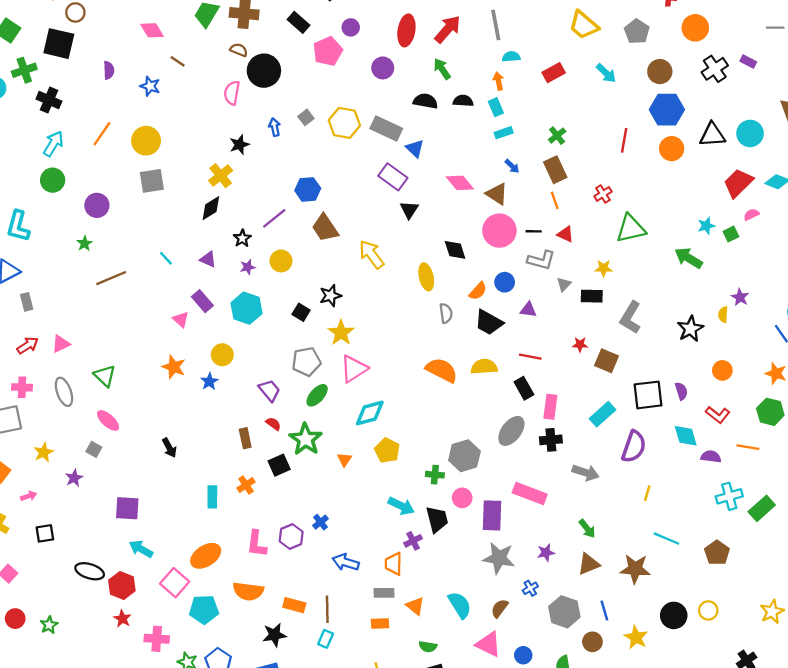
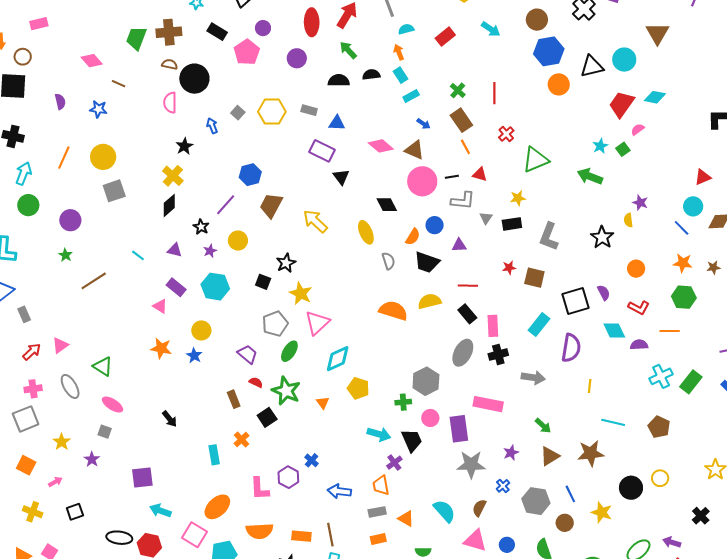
gray rectangle: (386, 129) -> (309, 110), size x0.6
red line: (624, 140) -> (494, 93), moved
blue triangle: (415, 148) -> (337, 123), turned -30
brown trapezoid: (325, 228) -> (271, 205), turned 72

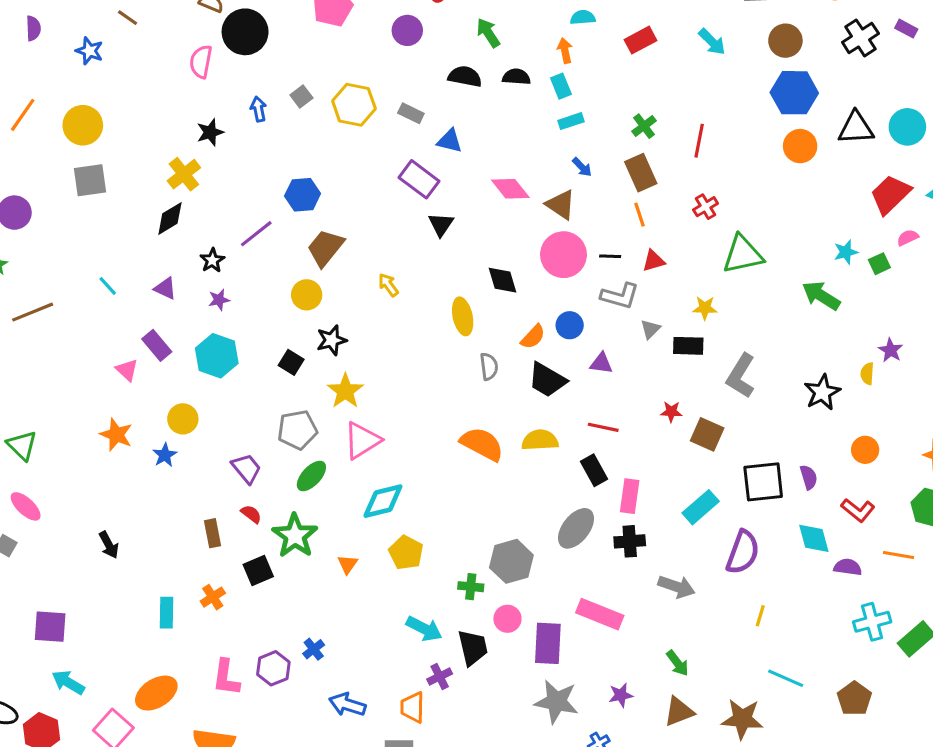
red triangle: (480, 174) -> (654, 261), turned -42
yellow arrow: (315, 221) -> (388, 285), size x0.6
yellow circle: (238, 241) -> (307, 295), moved

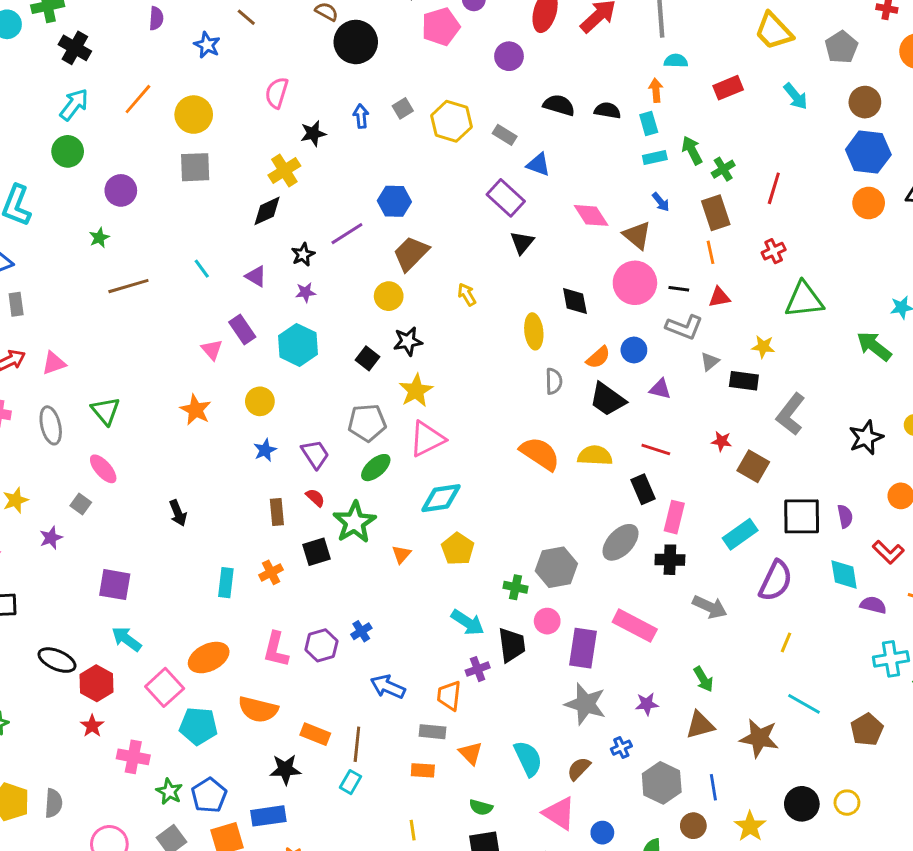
green arrow: (488, 33) -> (692, 150), moved
pink semicircle: (201, 62) -> (277, 93), moved
blue star: (165, 455) -> (265, 450), moved

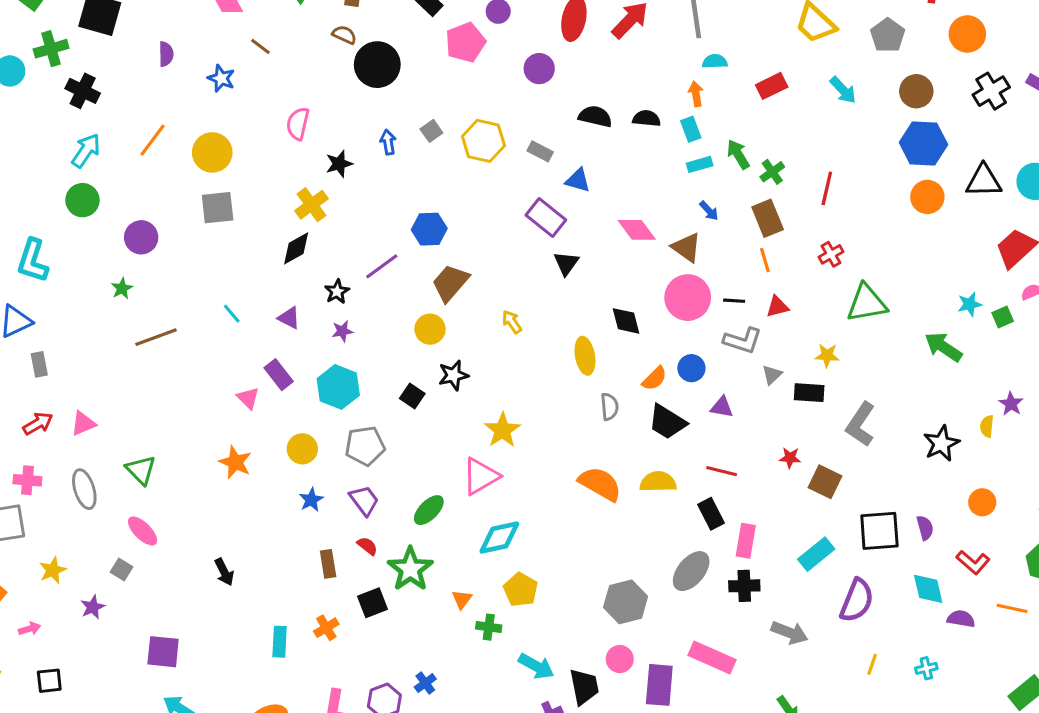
yellow star: (416, 391) -> (502, 430), moved
gray pentagon: (367, 423) -> (365, 446), moved
green cross: (516, 587) -> (489, 627), moved
cyan cross: (891, 659) -> (926, 668), moved, size x0.6

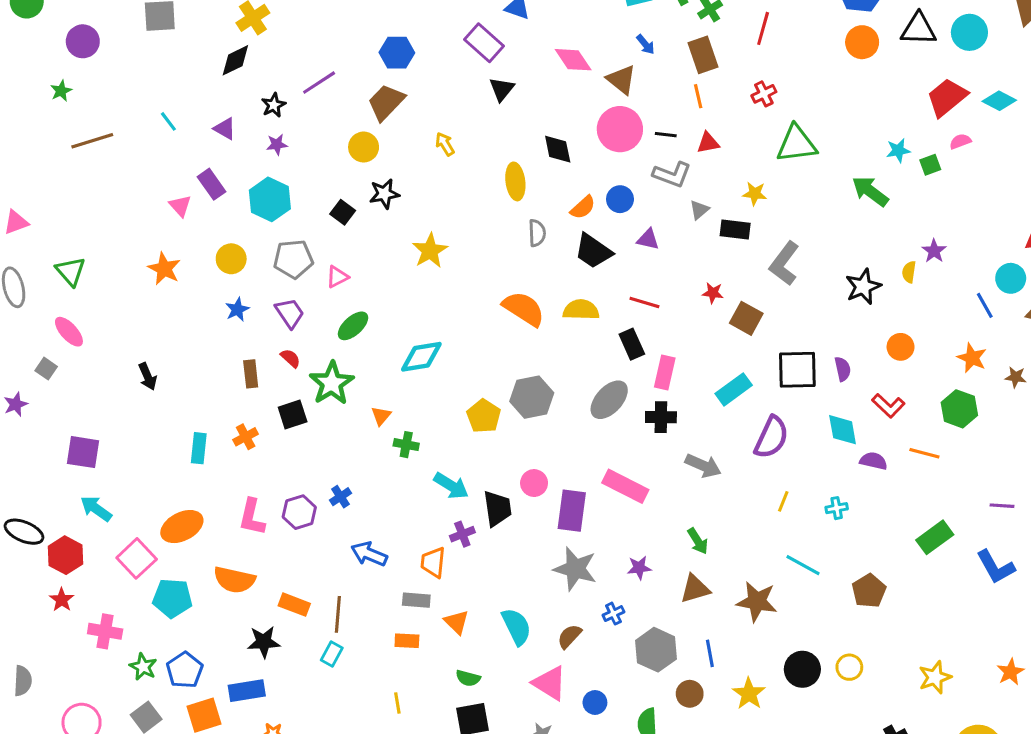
blue hexagon: (429, 229) -> (397, 53), moved
pink triangle: (481, 476) -> (337, 277), moved, size x0.6
yellow pentagon: (521, 590) -> (484, 416), moved
gray hexagon: (626, 602) -> (532, 397), moved

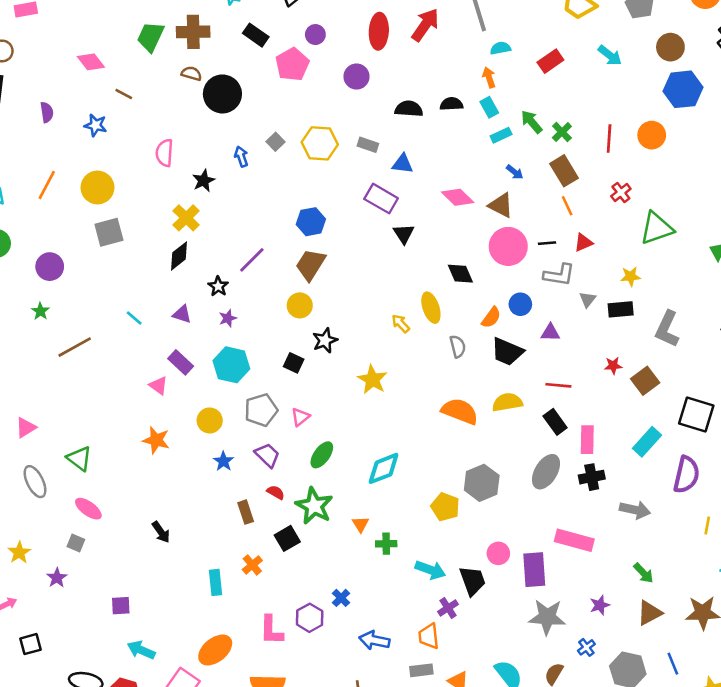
orange circle: (862, 42) -> (652, 135), moved
yellow arrow: (445, 144) -> (401, 323), moved
brown square: (746, 318) -> (645, 381), turned 36
black square: (797, 370) -> (696, 414), turned 30
purple square: (83, 452) -> (121, 606), size x0.7

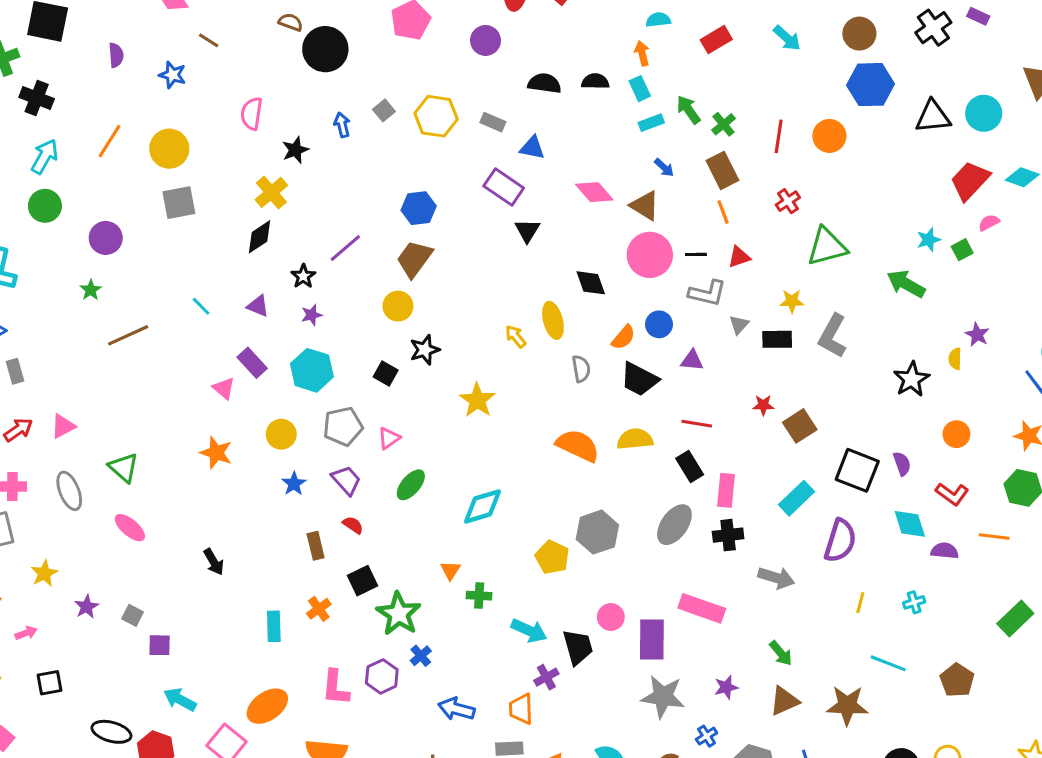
gray L-shape: (667, 329) -> (833, 336), moved
green star: (314, 506) -> (399, 614), moved
gray square: (76, 543) -> (133, 615), moved

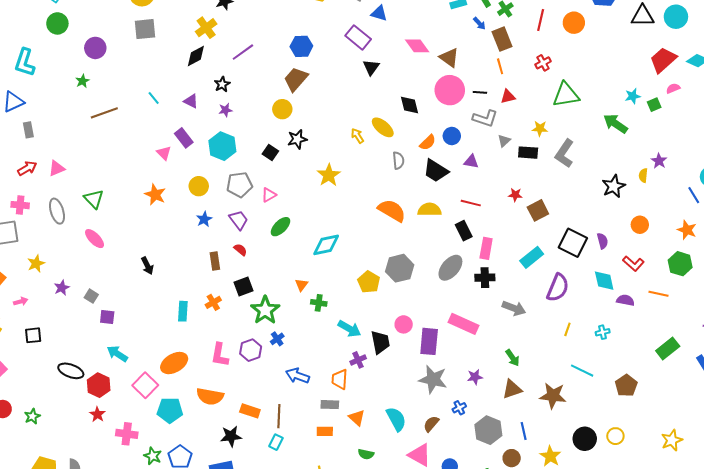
blue arrow: (664, 168) -> (479, 23), moved
purple line: (345, 248) -> (243, 52), moved
yellow ellipse: (553, 320) -> (383, 127), turned -40

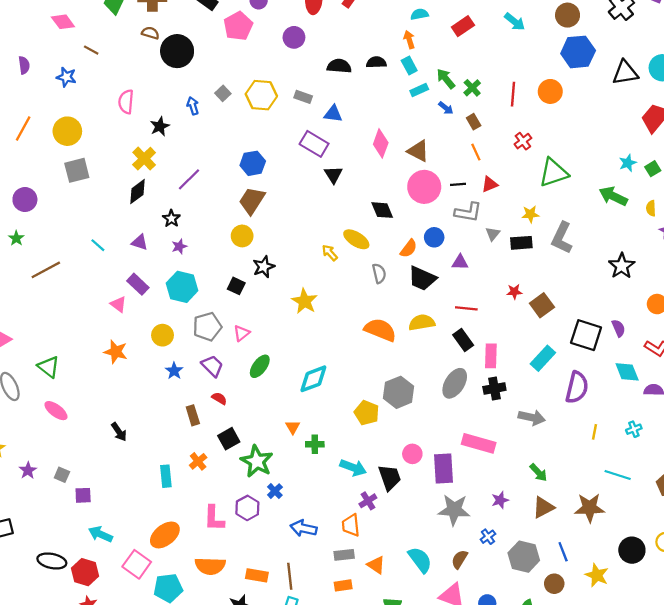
brown rectangle: (502, 39) -> (474, 122), size x0.6
pink diamond: (417, 46) -> (381, 143), turned 65
yellow semicircle: (643, 175) -> (651, 208), moved

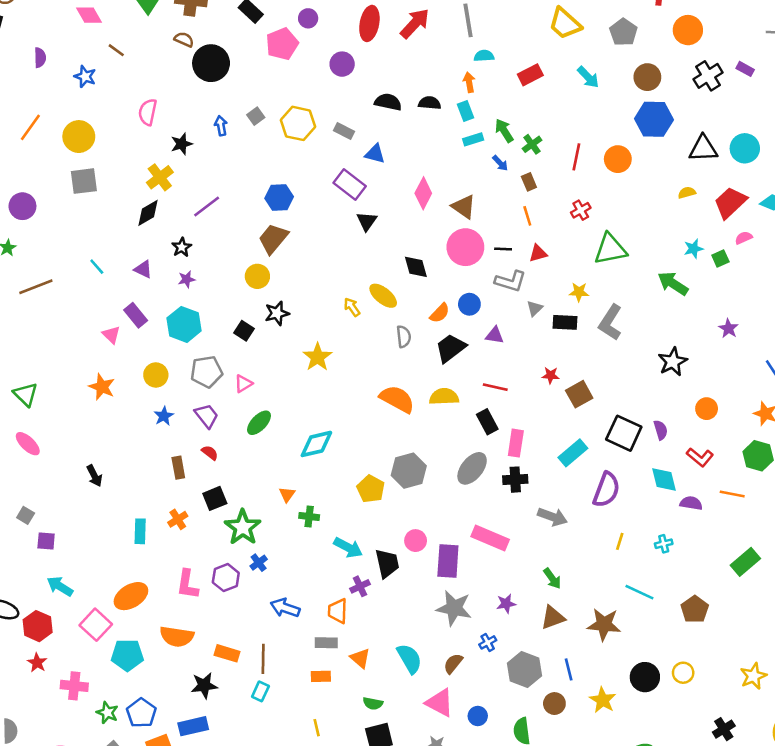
yellow semicircle: (651, 208) -> (687, 193), moved, turned 70
black trapezoid: (422, 278) -> (451, 348), turned 112

